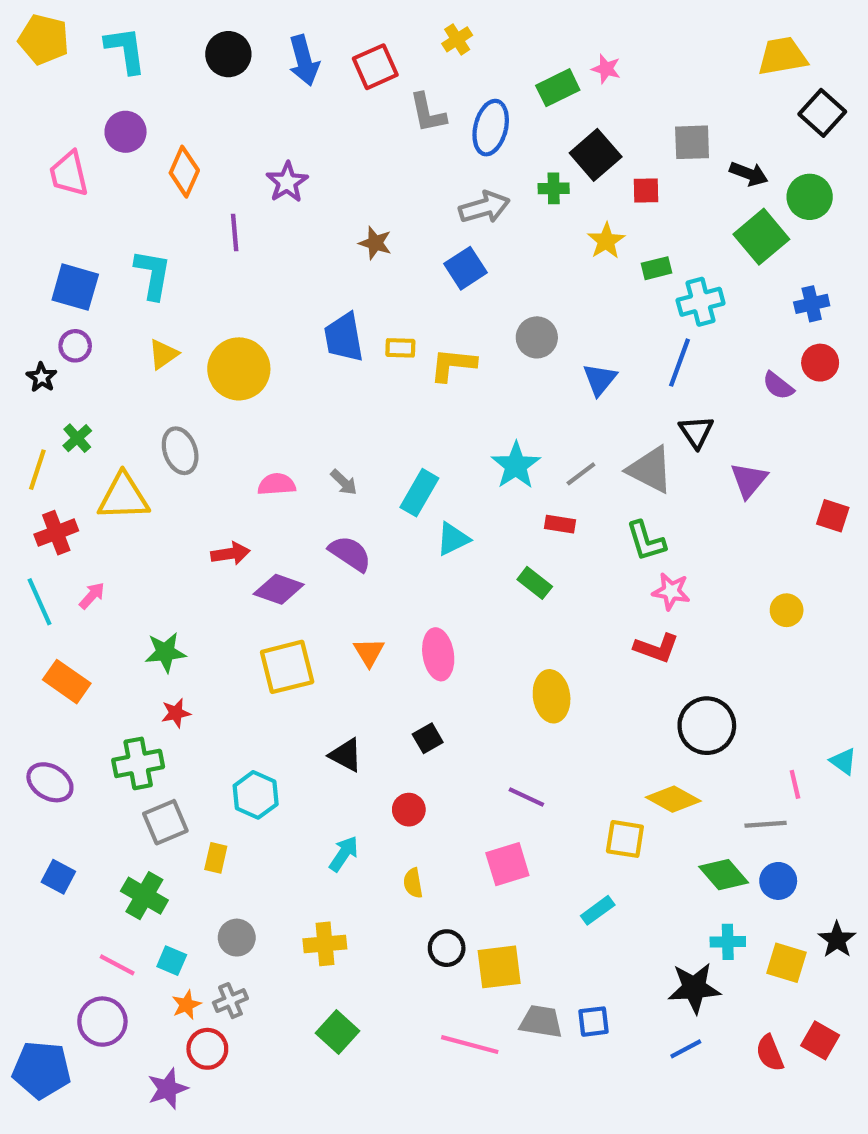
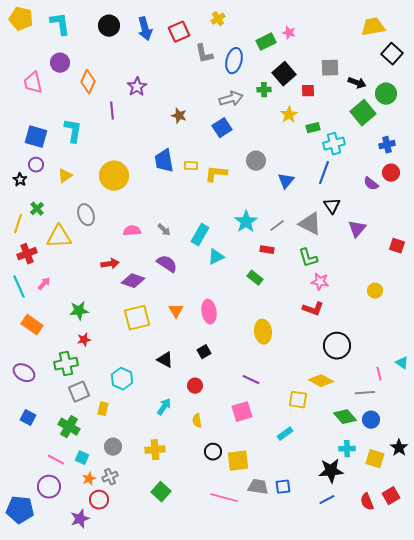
yellow triangle: (163, 354) -> (65, 176), moved
red square: (820, 1040) -> (391, 496), turned 30

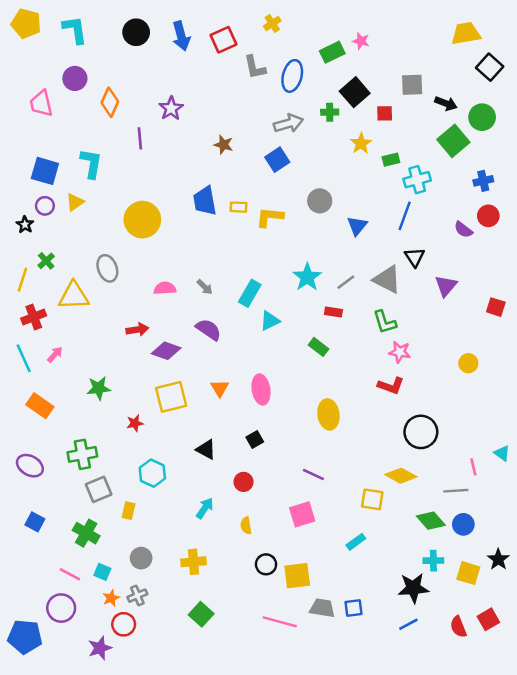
yellow triangle: (65, 176) -> (75, 202), moved
red star: (84, 340) -> (135, 423), moved

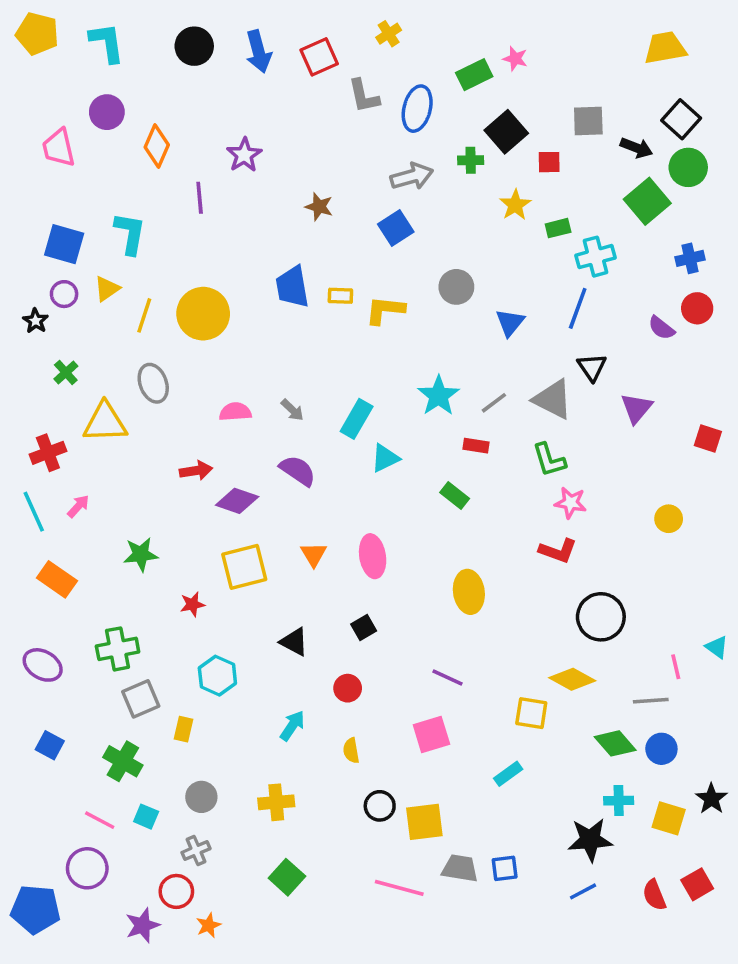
black square: (490, 67) -> (681, 119), moved
yellow line: (22, 280) -> (144, 315), moved
orange star: (111, 598) -> (208, 925), moved

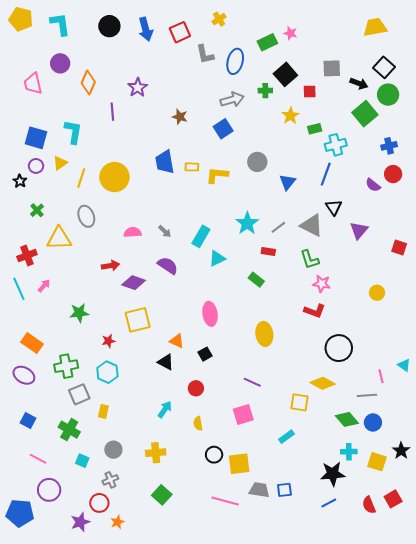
orange triangle: (314, 554) -> (177, 341), moved, turned -35
orange rectangle: (57, 579) -> (32, 343), moved
cyan hexagon: (217, 676) -> (107, 372), moved
pink line: (100, 820) -> (38, 459), moved

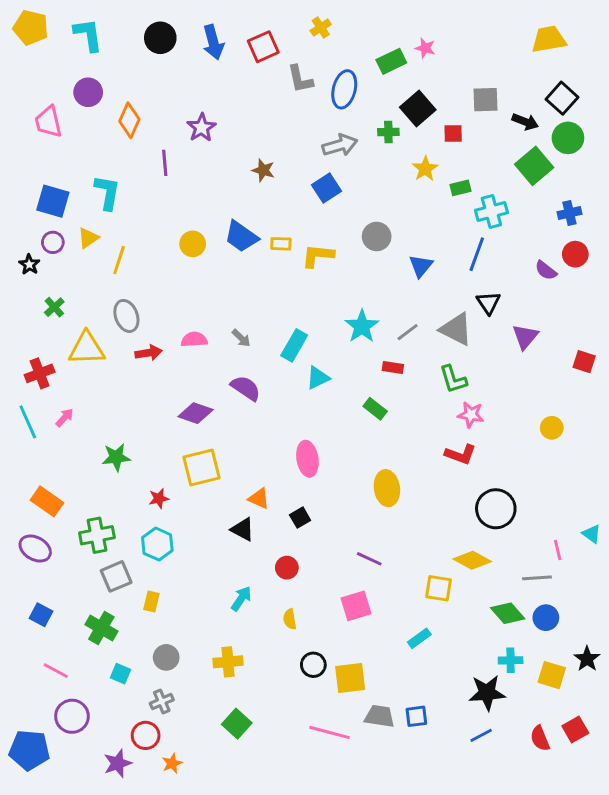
blue trapezoid: (165, 162) -> (241, 236), turned -45
yellow circle: (114, 177) -> (193, 244), moved, size x0.6
red arrow: (110, 266) -> (148, 353), moved

